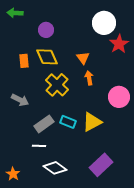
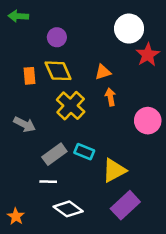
orange triangle: (83, 58) -> (103, 72), turned 48
yellow triangle: (92, 122) -> (114, 170), moved

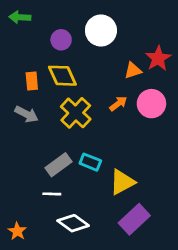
white circle: (129, 29) -> (101, 31), moved
orange triangle: (103, 72) -> (133, 70), moved
orange arrow: (110, 97) -> (118, 104), turned 63
pink circle: (148, 121) -> (151, 104), moved
gray arrow: (25, 124) -> (27, 114), moved

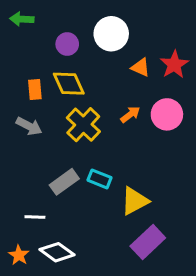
orange triangle: (133, 70) -> (141, 67), moved, turned 42
white line: (52, 194) -> (35, 217), moved
white diamond: (73, 223) -> (57, 252), moved

